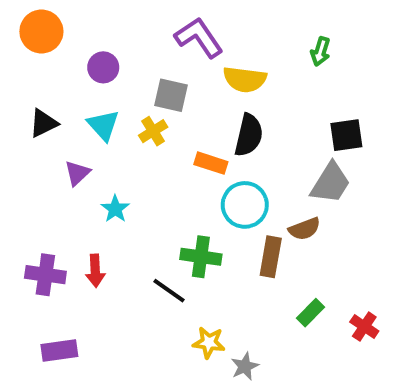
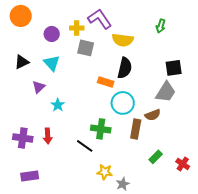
yellow cross: (153, 131) -> (77, 28), moved, turned 32

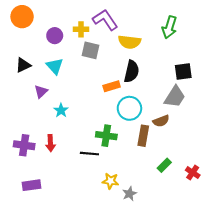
green arrow: (161, 26) -> (169, 27), size x1.5
orange rectangle: (106, 82) -> (112, 86), turned -35
black line: (85, 146) -> (89, 154), turned -30

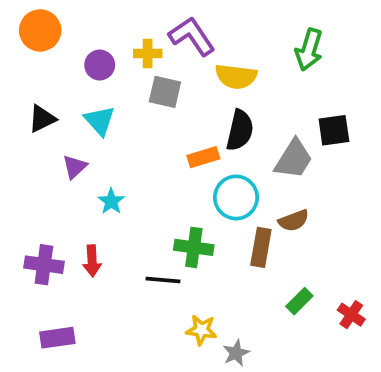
gray trapezoid: (175, 97) -> (294, 159), moved

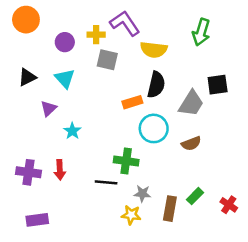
brown rectangle: (261, 247) -> (170, 209), moved
gray star: (236, 353) -> (142, 194), moved, turned 30

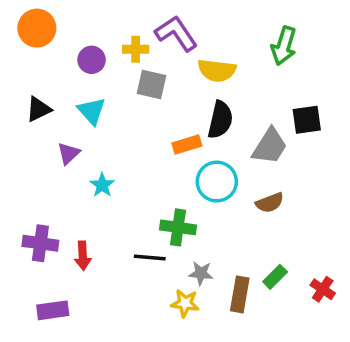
red arrow: (60, 170) -> (83, 256), moved

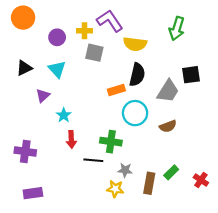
red arrow: (83, 256) -> (71, 139), moved

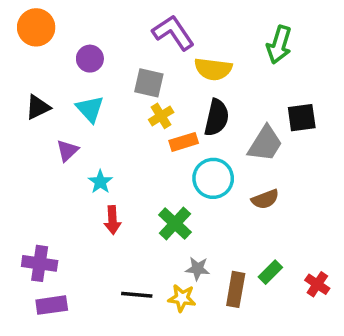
yellow cross: (85, 31) -> (161, 116), moved, turned -32
green cross: (111, 142) -> (175, 224), turned 35
purple cross: (25, 151) -> (40, 263), moved
black line: (93, 160) -> (137, 295), moved

